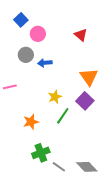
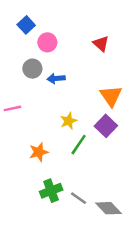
gray line: (59, 167) -> (79, 198), moved

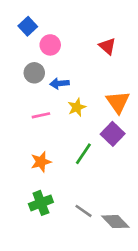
pink line: (12, 108) -> (41, 115), moved
yellow star: (69, 121) -> (77, 107), moved
green cross: (51, 191) -> (41, 203), moved

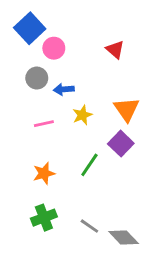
blue square: (28, 26) -> (30, 28), size x1.5

